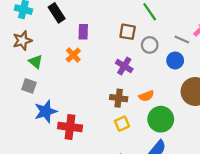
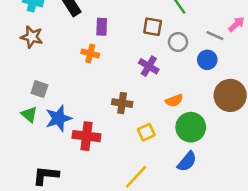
brown star: (22, 41) -> (32, 37), turned 30
orange cross: (73, 55) -> (90, 53), turned -32
green triangle: (36, 62) -> (29, 114), moved
brown cross: (119, 98) -> (122, 103), moved

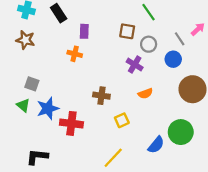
gray line: (215, 36) -> (180, 39), turned 32
purple cross: (149, 66) -> (135, 65), moved
green circle: (191, 127) -> (181, 132), moved

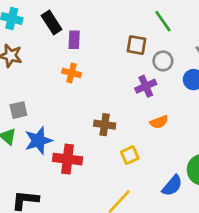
purple rectangle: (84, 31) -> (74, 40), moved
purple cross: (135, 65) -> (146, 86), turned 35
gray square: (32, 84) -> (18, 110), turned -32

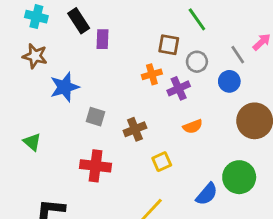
orange cross: (71, 73) -> (152, 74), moved, turned -30
gray square: (18, 110) -> (96, 117), moved, turned 30
brown cross: (105, 125) -> (135, 129), turned -30
blue star: (38, 141) -> (65, 87), moved

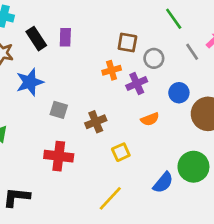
green line: (197, 19) -> (174, 19), moved
black rectangle: (79, 21) -> (36, 39), moved
blue circle: (229, 81) -> (179, 93), moved

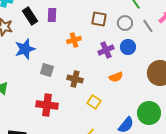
gray circle: (154, 58) -> (125, 23), moved
orange cross: (112, 70) -> (74, 40), moved
blue circle: (179, 93) -> (128, 47), moved
brown cross: (96, 122) -> (75, 79), turned 35
yellow square: (121, 152) -> (94, 102), turned -32

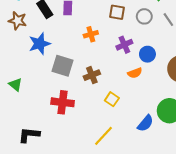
blue circle: (128, 47) -> (147, 54), moved
gray square: (47, 70) -> (63, 66), size x1.5
brown cross: (75, 79) -> (92, 75), turned -35

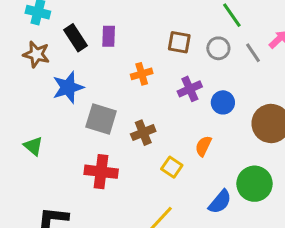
orange semicircle: (135, 73) -> (203, 146), moved, turned 136

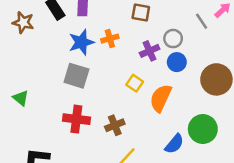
gray circle: (218, 48) -> (173, 39), moved
blue star: (68, 87) -> (81, 42), moved
brown cross: (143, 133) -> (115, 125), moved
orange semicircle: (203, 146) -> (161, 98), size x1.6
yellow square: (172, 167) -> (135, 83), moved

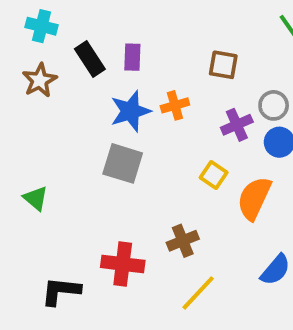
brown star: (23, 22) -> (40, 80), turned 30
red cross: (76, 119) -> (123, 264), moved

